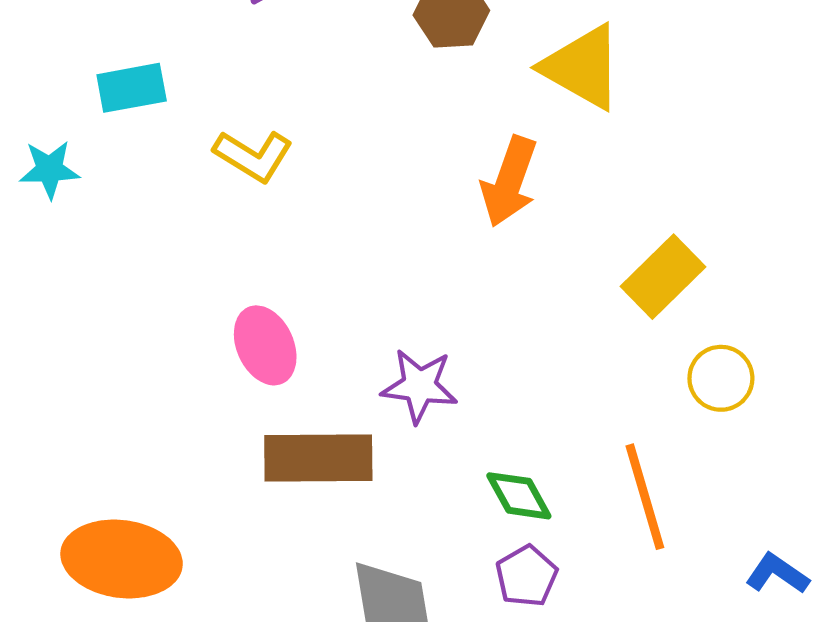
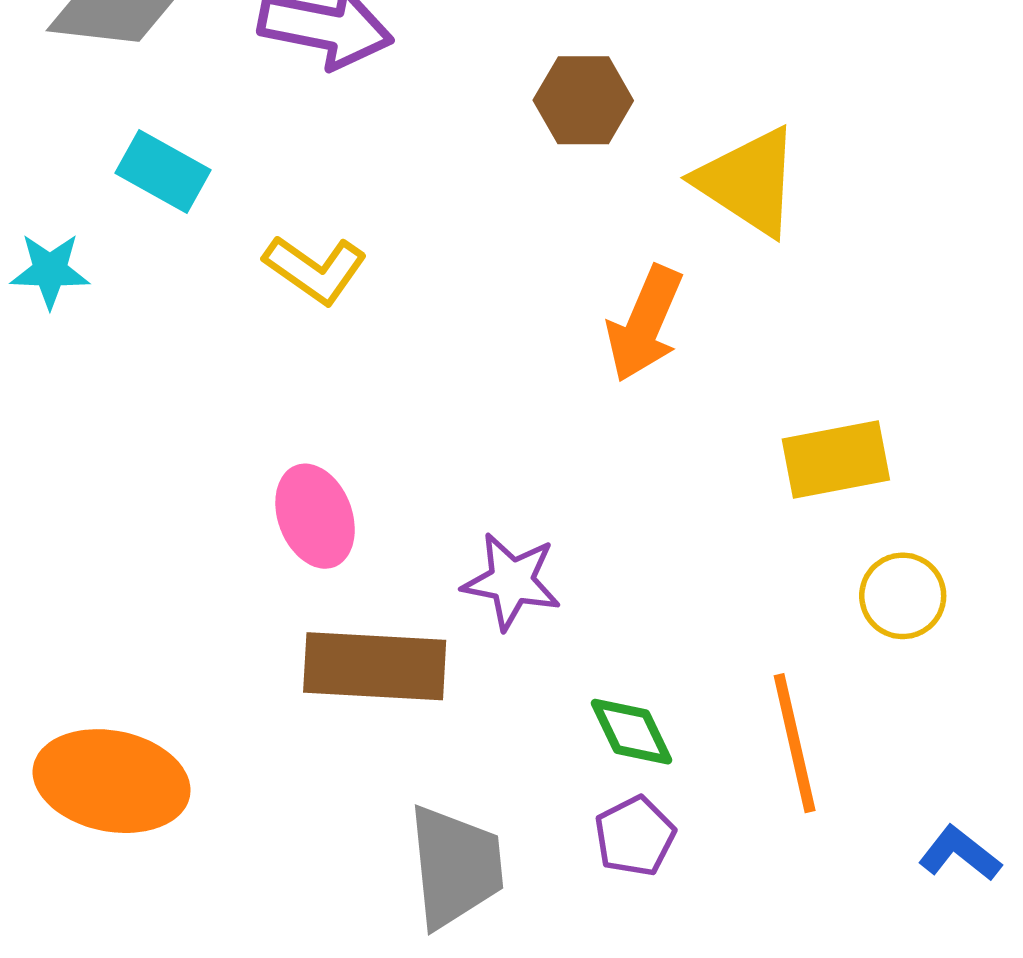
cyan rectangle: (132, 88) -> (163, 172), turned 36
yellow rectangle: (663, 277) -> (836, 459), turned 30

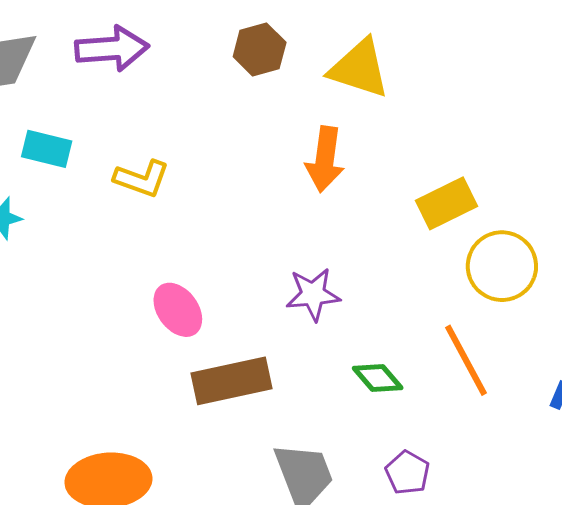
purple star: (512, 581) -> (313, 294), moved
yellow circle: (903, 596) -> (502, 266), size x1.5
purple pentagon: (635, 836) -> (407, 473), moved

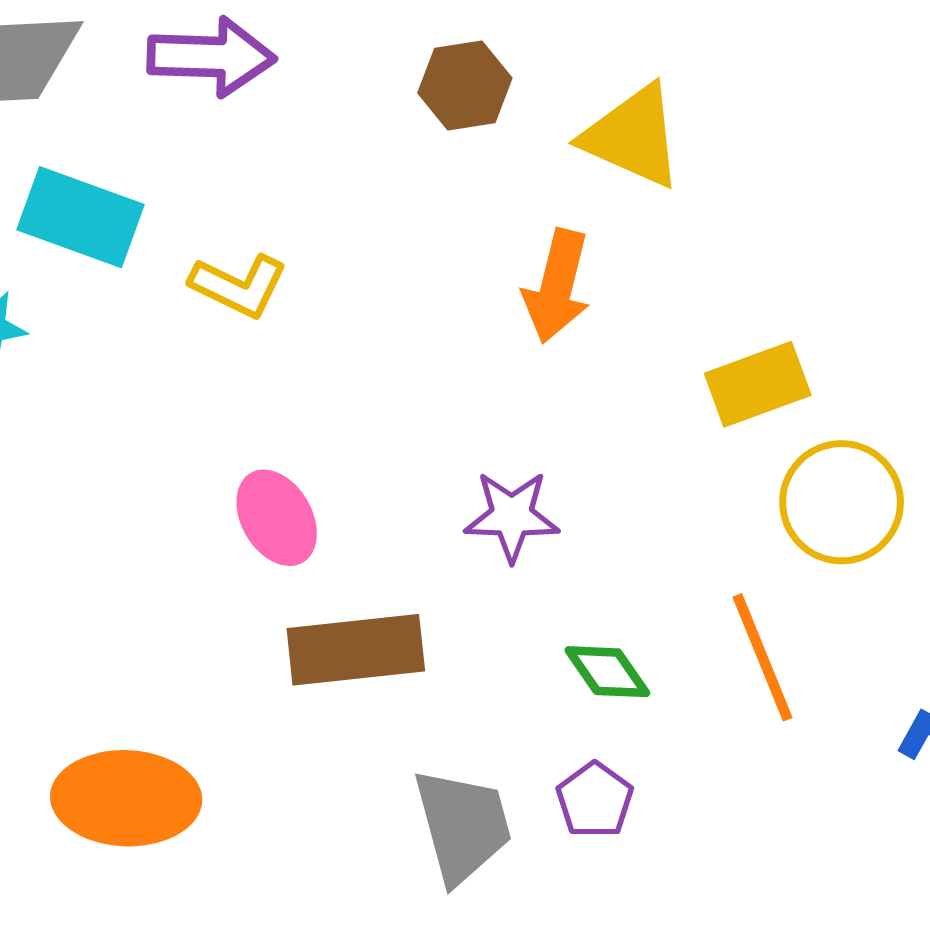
cyan rectangle: (47, 149) -> (81, 217), size x1.4
purple pentagon: (407, 473) -> (595, 800), moved

